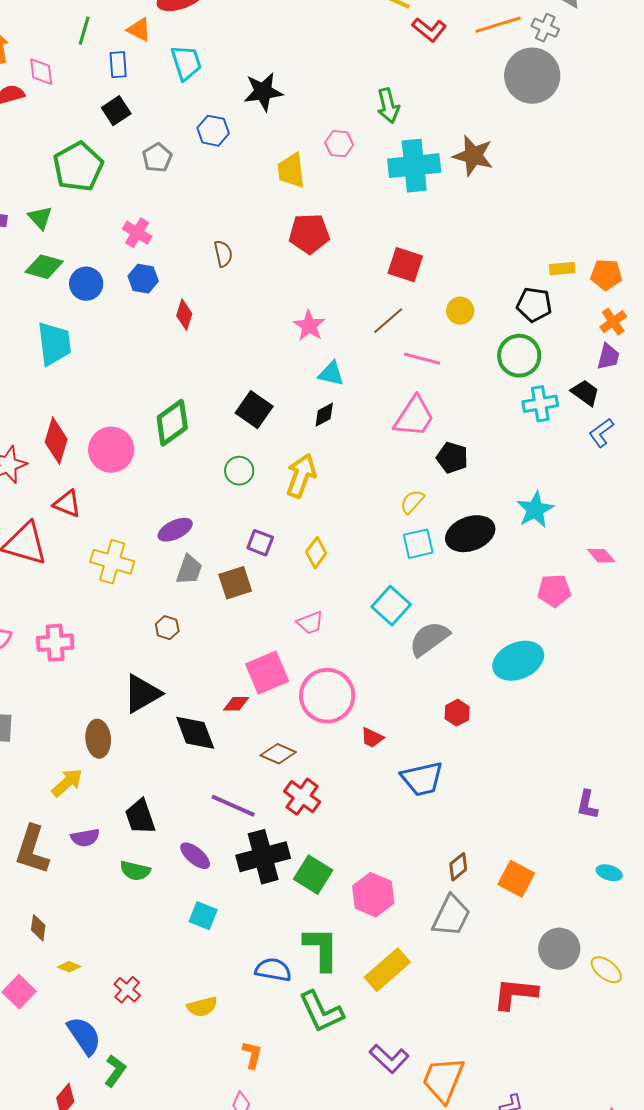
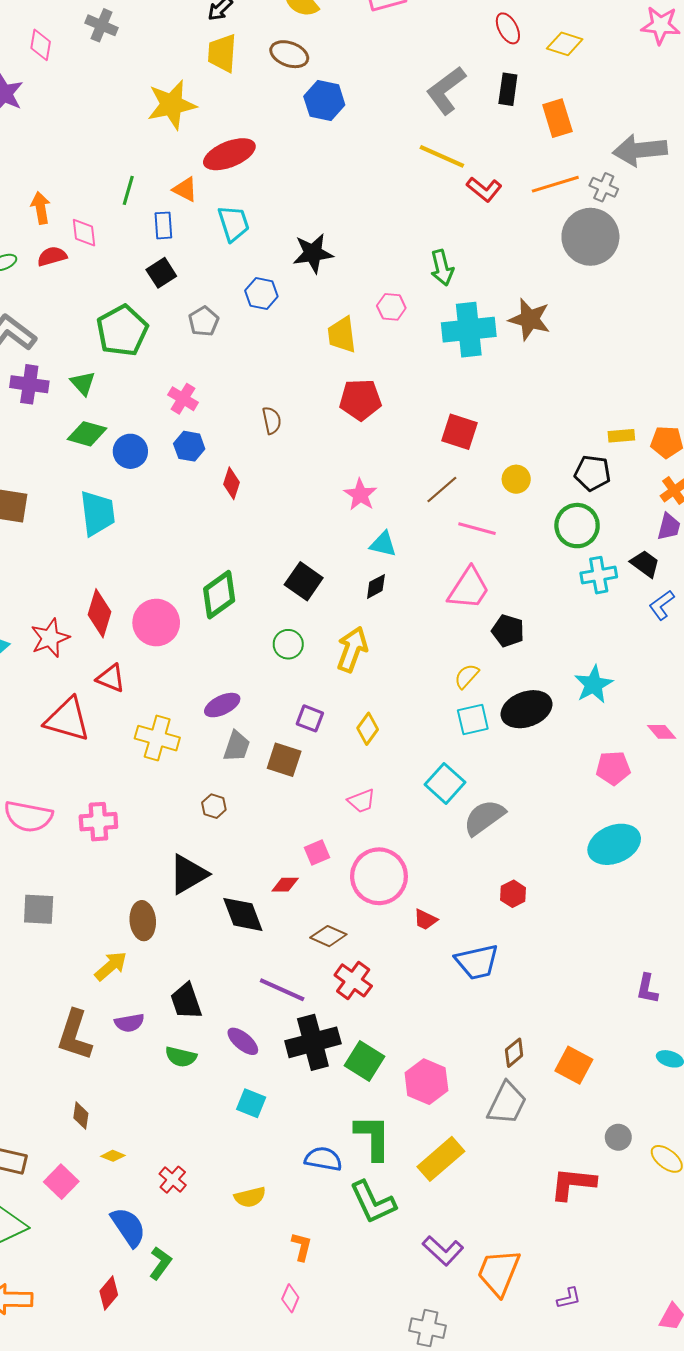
brown square: (235, 583) -> (284, 760), turned 36
cyan ellipse: (518, 661) -> (614, 844), moved
pink square: (267, 673) -> (317, 853), size x0.6
gray circle: (559, 949) -> (618, 1137), size x0.6

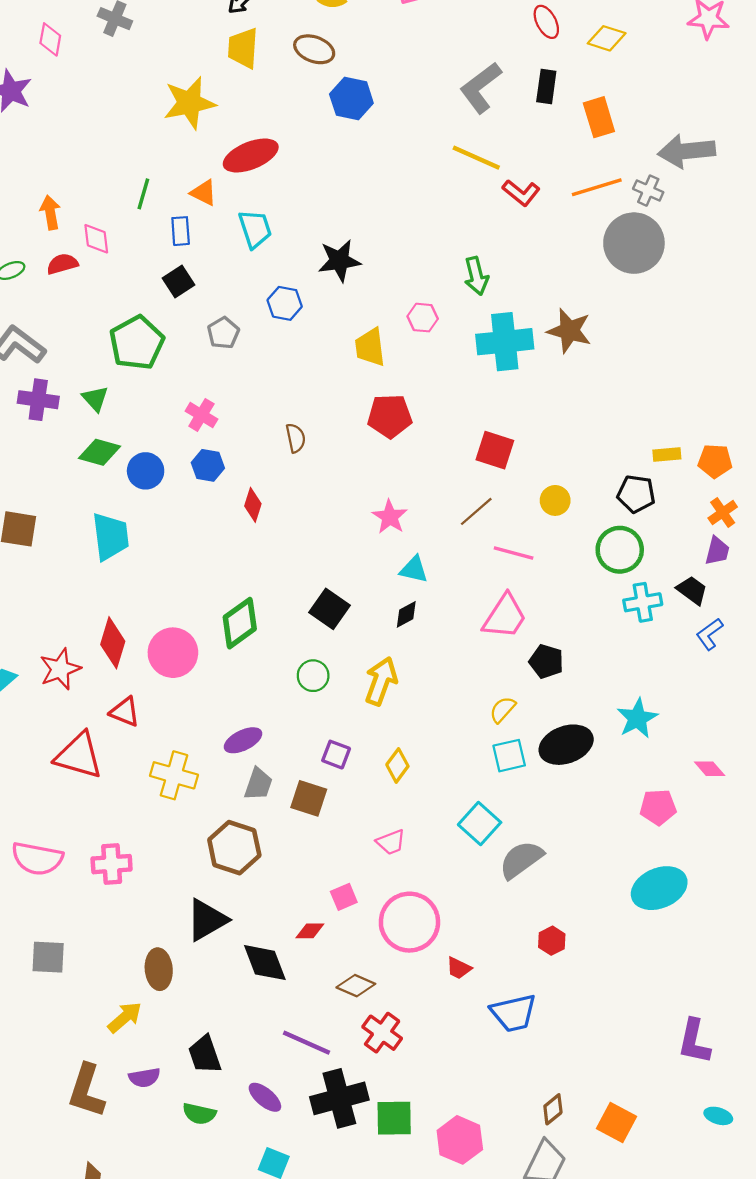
brown hexagon: (214, 806) -> (234, 848), size x2.0
purple L-shape: (647, 989) -> (694, 1041), size x1.4
green square: (365, 1061) -> (394, 1118), turned -33

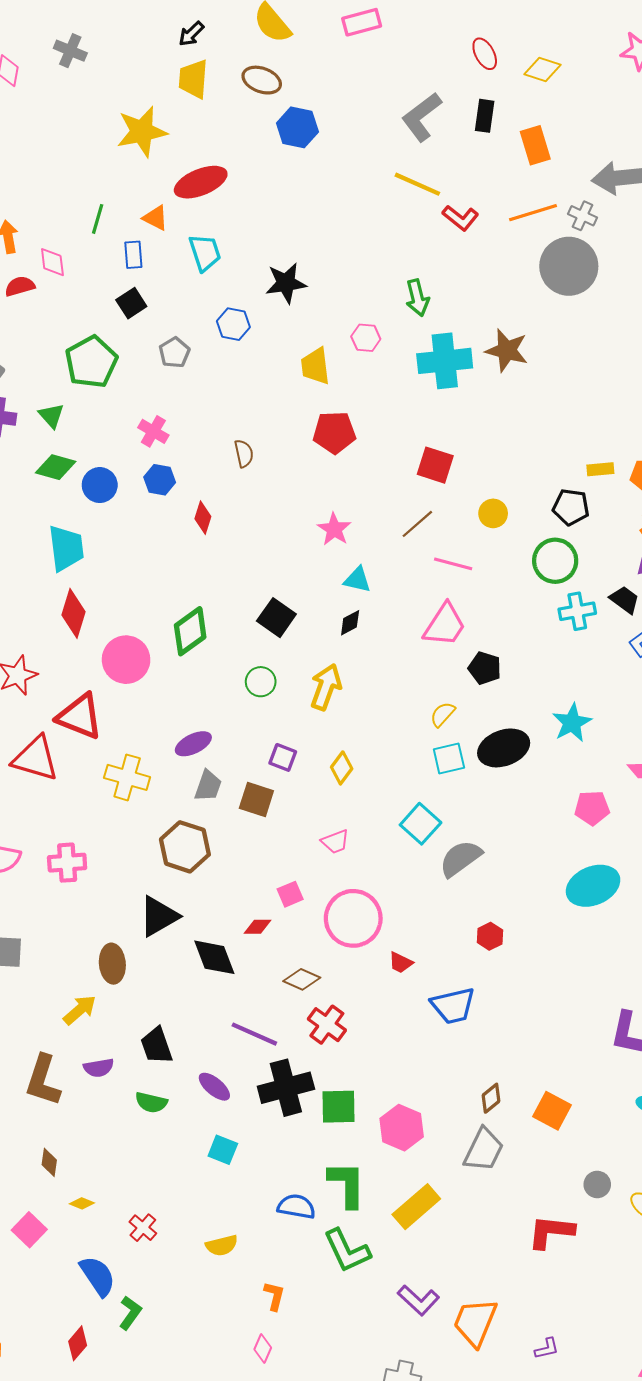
red diamond: (113, 643) -> (73, 613), moved
red triangle: (125, 712) -> (80, 716), size x1.6

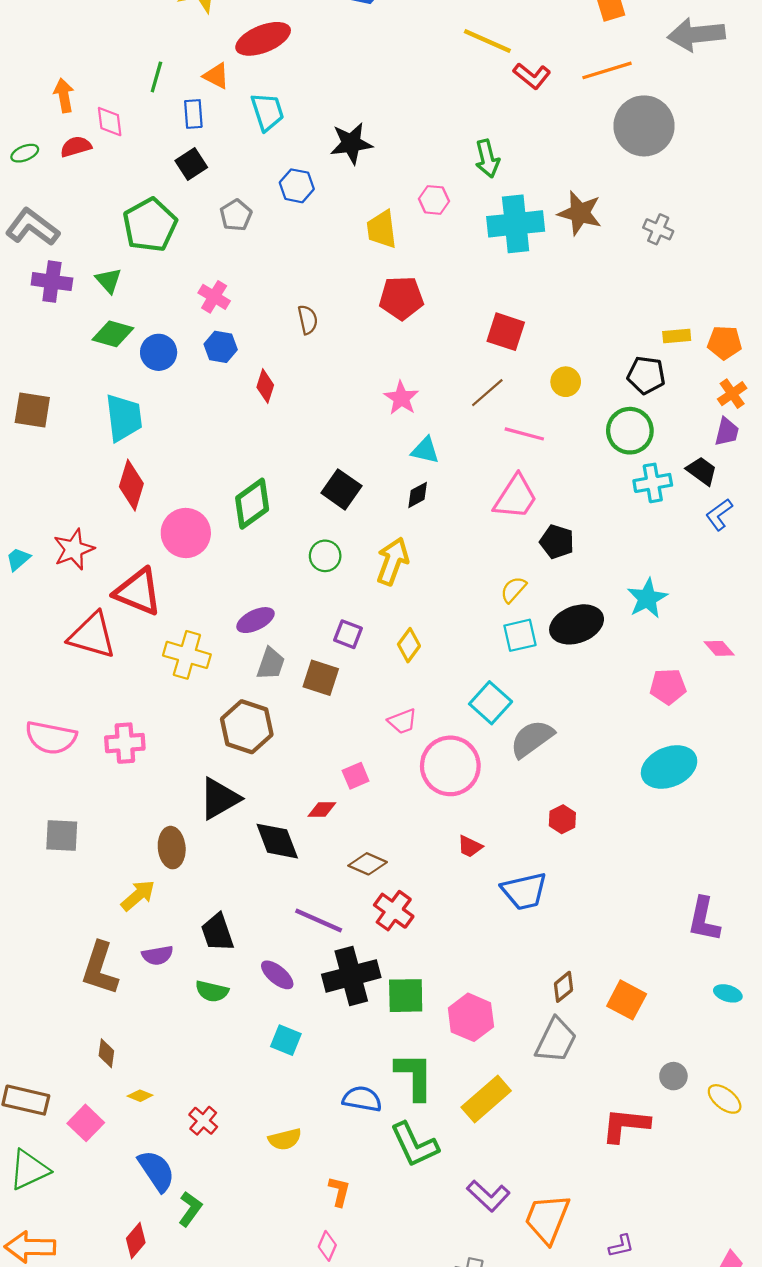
gray cross: (582, 216) -> (658, 229), moved
pink circle: (353, 918) -> (450, 766), moved

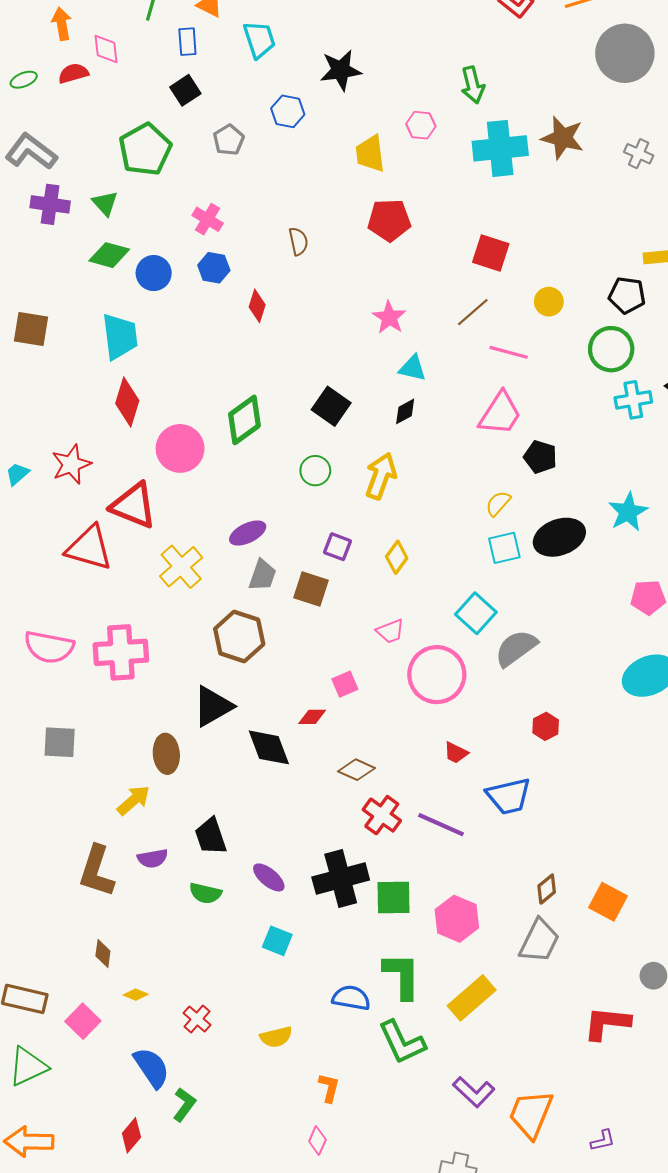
yellow cross: (187, 655) -> (181, 567), turned 33
pink cross: (125, 743) -> (121, 652), size x1.4
purple line: (319, 920) -> (441, 825), moved

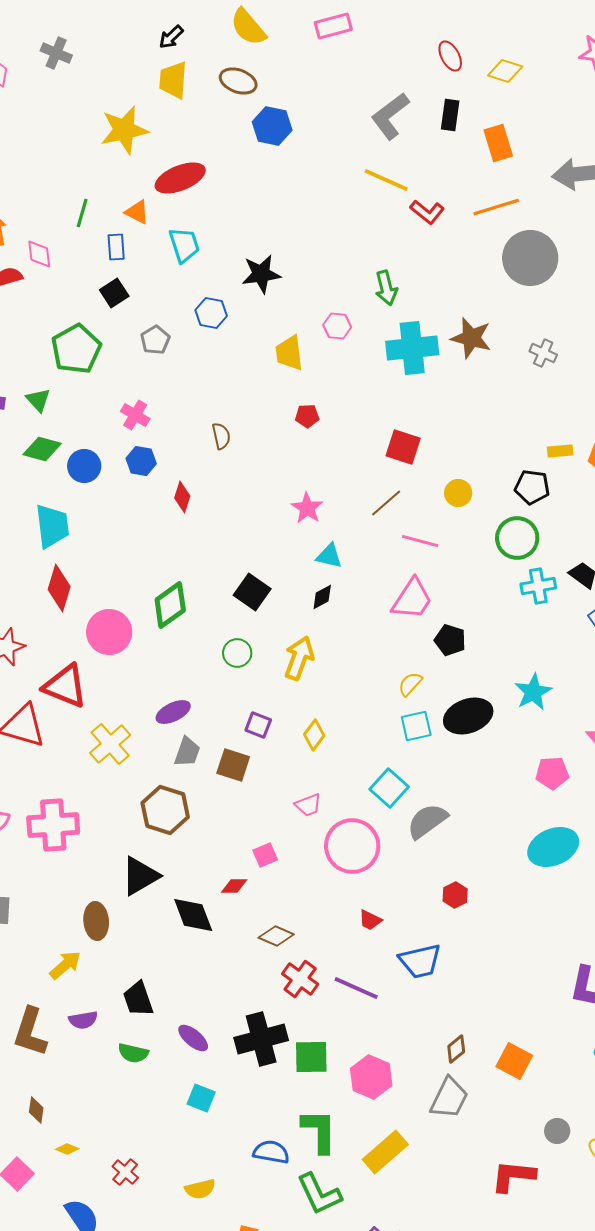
red pentagon: (389, 220) -> (307, 416), size x0.6

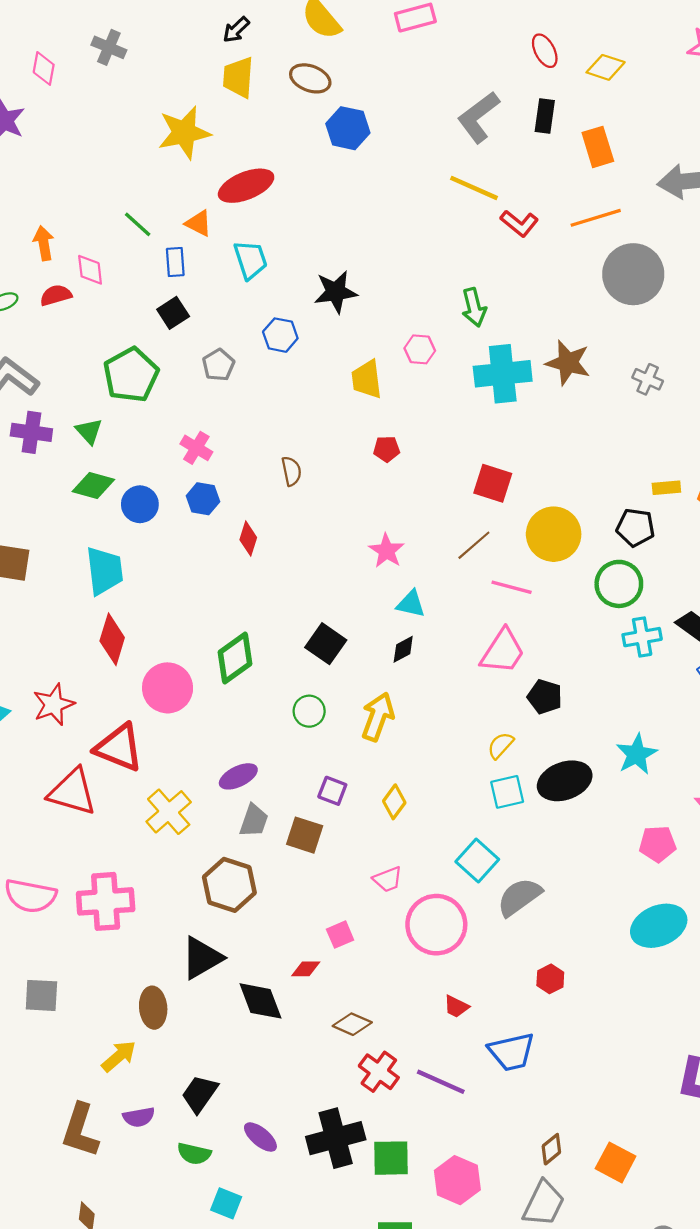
green line: (82, 213) -> (138, 224), turned -64
yellow circle: (458, 493) -> (554, 534), size x1.8
black trapezoid: (138, 999) -> (200, 1094), turned 54
cyan square: (201, 1098) -> (226, 1203), moved

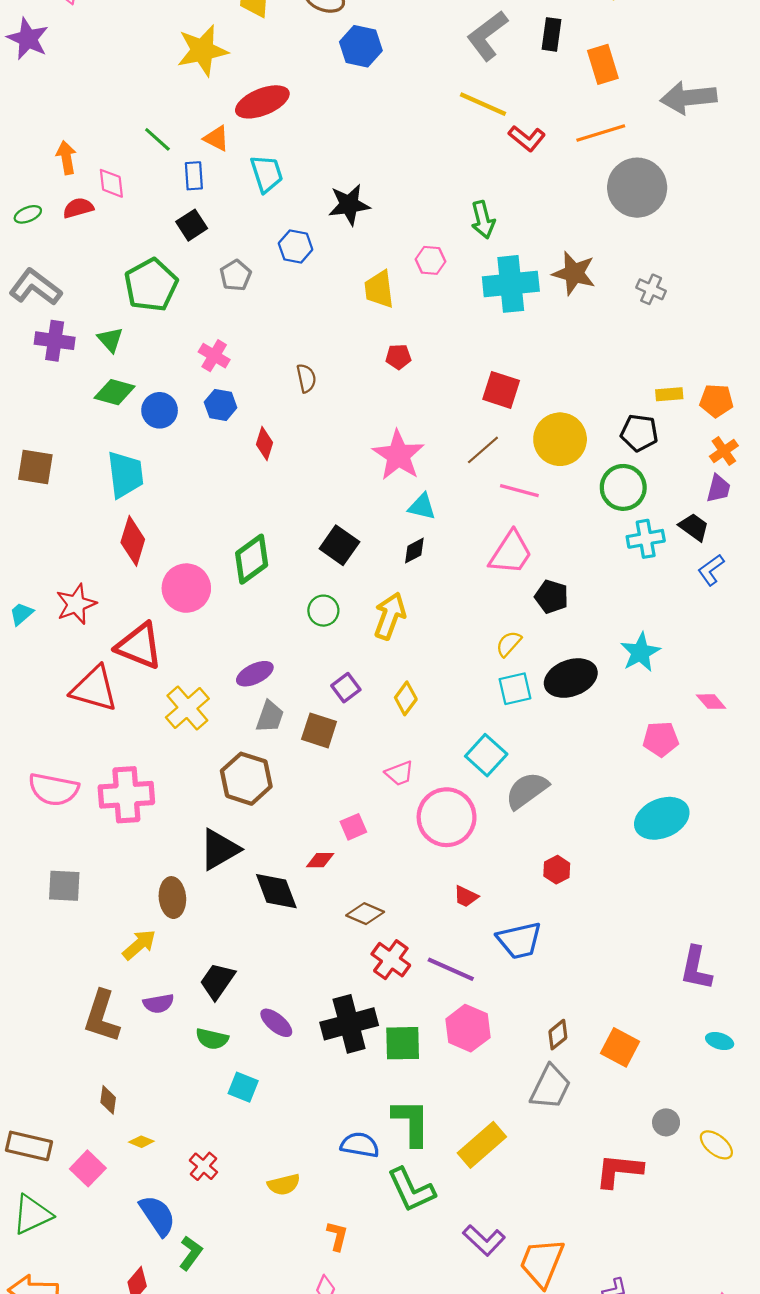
pink star: (387, 551) -> (398, 455), size x1.5
purple square: (332, 791) -> (346, 688), turned 32
pink hexagon: (457, 1180) -> (468, 1028), moved

